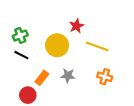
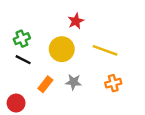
red star: (77, 26) -> (76, 21), moved
orange cross: (105, 77) -> (113, 83), turned -32
red circle: (28, 95) -> (16, 103), moved

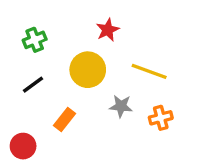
green cross: (22, 39) -> (35, 40), moved
black line: (23, 60) -> (33, 85), turned -63
gray star: (73, 82) -> (121, 106), moved

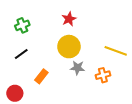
yellow circle: (88, 70) -> (69, 47), moved
yellow line: (149, 71) -> (116, 51), moved

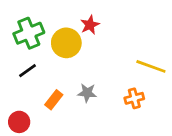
green cross: (22, 25) -> (29, 33), size x1.5
yellow circle: (69, 47) -> (66, 43), moved
gray star: (77, 68) -> (87, 93), moved

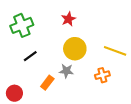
yellow circle: (66, 43) -> (75, 49), moved
black line: (27, 71) -> (30, 56), moved
orange rectangle: (54, 100) -> (47, 83), moved

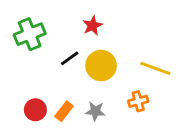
black line: (30, 56) -> (70, 58), moved
gray star: (66, 71) -> (95, 111), moved
red circle: (14, 93) -> (35, 110), moved

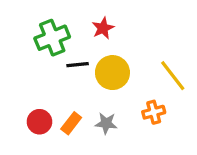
green cross: (30, 34) -> (52, 38), moved
black line: (70, 58) -> (78, 65), turned 30
yellow line: (155, 68) -> (173, 76), turned 32

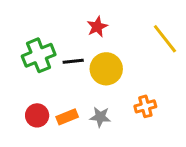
green cross: (52, 38) -> (39, 55), moved
yellow line: (173, 76) -> (165, 39), moved
orange rectangle: (71, 123) -> (67, 117), turned 30

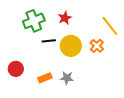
green cross: (39, 55) -> (34, 21), moved
orange cross: (145, 106) -> (97, 46), moved, turned -32
red circle: (37, 115) -> (16, 69), moved

